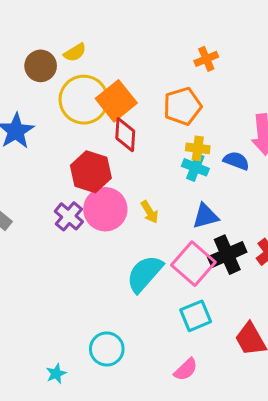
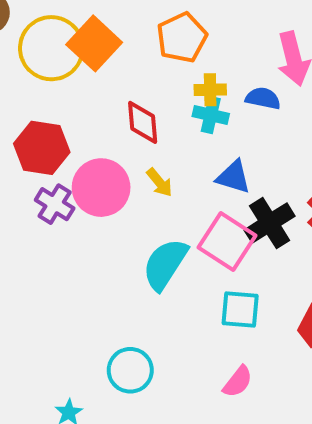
red diamond: (125, 135) -> (143, 122), moved
red hexagon: (91, 172) -> (42, 148), moved
blue triangle: (205, 216) -> (233, 177), turned 40
cyan square: (196, 316) -> (240, 309), turned 36

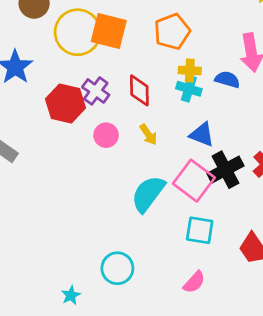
orange square: (94, 43) -> (109, 31), turned -33
pink circle: (101, 188) -> (106, 135), size x0.6
purple cross: (55, 204) -> (96, 91), moved

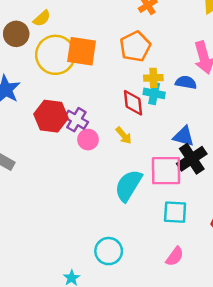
red diamond: (139, 90) -> (133, 103), moved
purple cross: (96, 91) -> (76, 120), moved
blue triangle: (202, 135) -> (184, 136), moved
pink square: (194, 181) -> (166, 171), turned -32

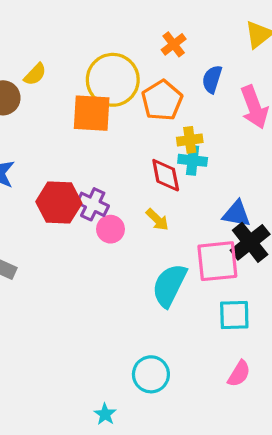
yellow circle: (55, 55) -> (113, 80), moved
blue semicircle: (186, 82) -> (212, 79), moved, turned -78

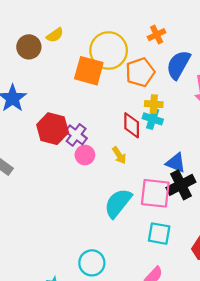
blue semicircle: (212, 79) -> (178, 65), size x1.5

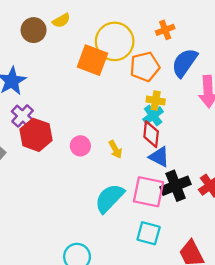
cyan cross: (153, 119) -> (153, 115), turned 30
red diamond: (132, 125) -> (151, 134), moved
red hexagon: (53, 129) -> (36, 135), moved
purple cross: (76, 135) -> (23, 116), moved
blue triangle: (176, 163) -> (159, 157), moved

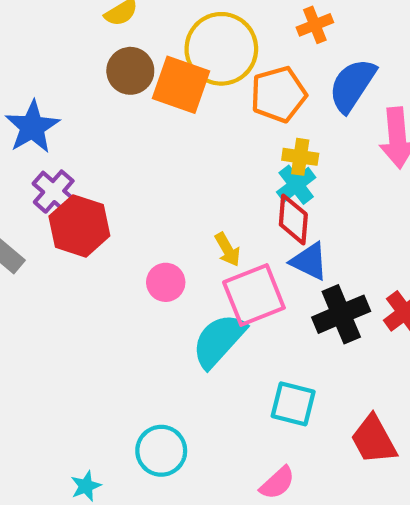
brown circle: (34, 30) -> (130, 71), moved
pink circle: (80, 146) -> (166, 282), moved
pink square: (148, 192) -> (254, 295), moved, turned -32

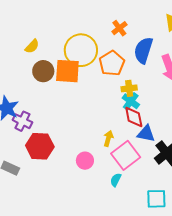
purple cross: (54, 192) -> (22, 121), moved
yellow arrow: (228, 250) -> (108, 138), turned -119
cyan semicircle: (219, 340) -> (116, 180), size x0.5

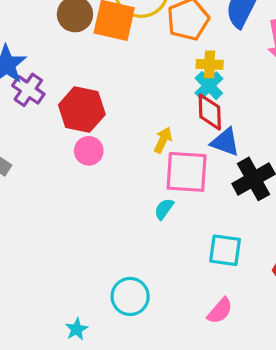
red hexagon: (40, 146) -> (82, 110), moved
pink square: (126, 155) -> (187, 172), turned 32
pink circle: (85, 161) -> (89, 151), moved

